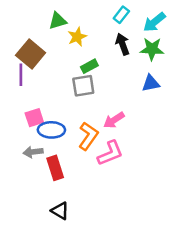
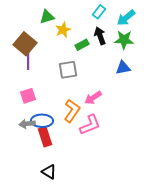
green rectangle: (89, 66) -> (82, 45), moved
purple line: (21, 75) -> (28, 61), moved
blue ellipse: (51, 130) -> (42, 121), moved

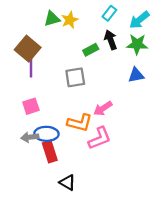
yellow star: (63, 30) -> (70, 20), moved
orange L-shape: (72, 111) -> (80, 123), turned 70
black triangle: (49, 172) -> (67, 182), moved

